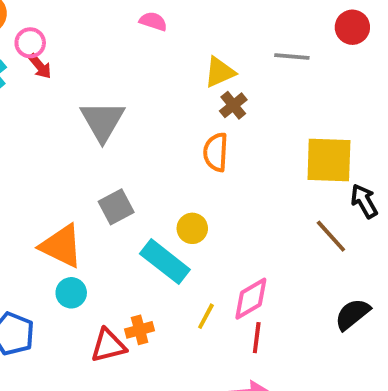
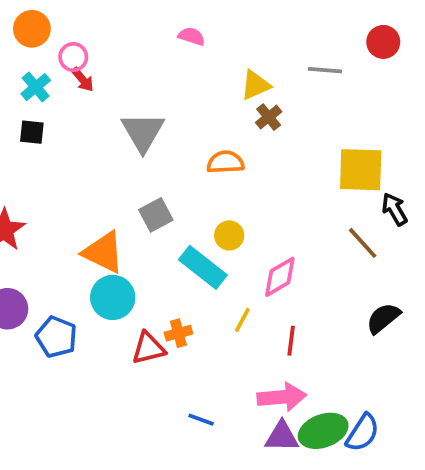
orange semicircle: (216, 152) -> (225, 162), moved, turned 84
cyan circle: (71, 293) -> (113, 297), size x1.5
pink diamond: (251, 299) -> (280, 277), moved

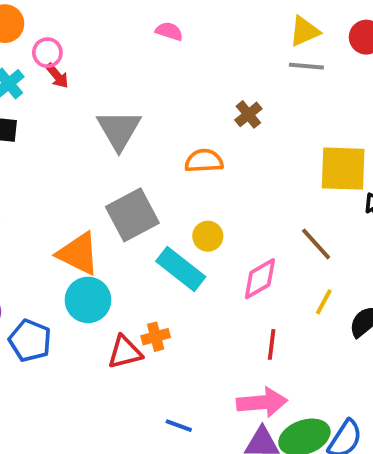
yellow triangle: (255, 85) -> (304, 31), moved
gray square: (156, 215) -> (132, 215), size x1.5
brown line: (363, 243) -> (316, 244), moved
yellow line: (242, 320) -> (324, 302), moved

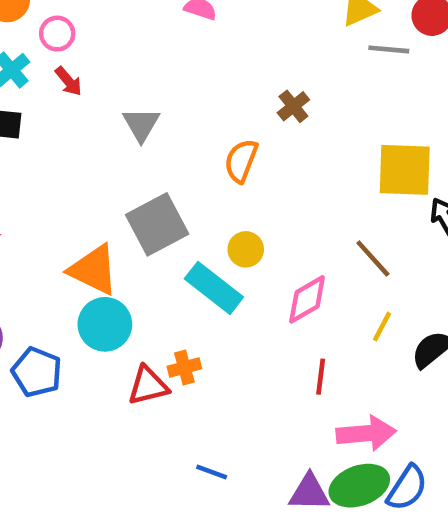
gray line: (306, 66) -> (389, 49), moved
red arrow: (57, 76) -> (69, 81), moved
gray triangle: (119, 130) -> (141, 124), size x0.7
orange semicircle: (204, 161) -> (241, 161), turned -66
pink arrow: (262, 402) -> (366, 433), moved

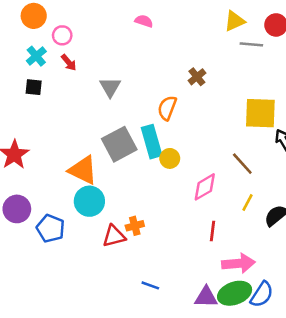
cyan rectangle: (214, 288) -> (152, 142), moved, turned 36

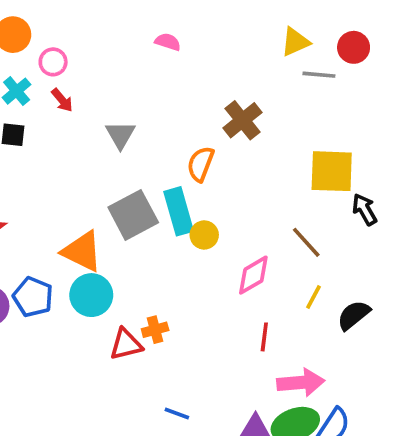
brown cross: (197, 77) -> (242, 120), size x1.5
blue pentagon: (51, 228) -> (33, 297), moved

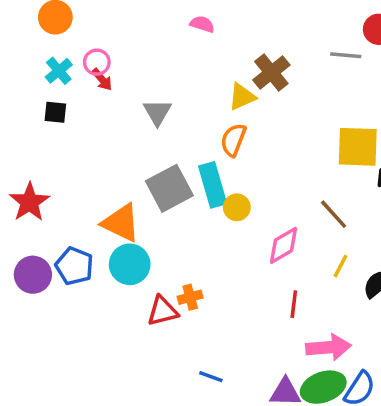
yellow triangle: (295, 42) -> (242, 97), moved
pink circle: (53, 62) -> (97, 62), moved
brown cross: (242, 120) -> (271, 73), moved

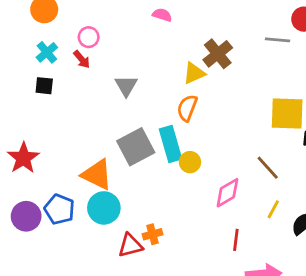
pink circle: (97, 62) -> (89, 37), moved

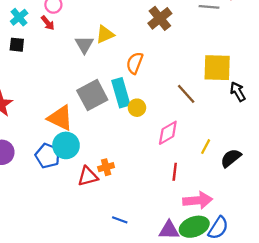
yellow triangle: (194, 73) -> (105, 34), moved
brown line: (268, 168) -> (186, 94), moved
blue pentagon: (59, 209) -> (48, 156), moved

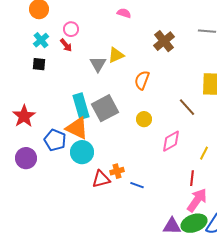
cyan rectangle: (121, 93) -> (81, 106), moved
blue pentagon: (48, 156) -> (55, 140), moved
red line: (175, 172) -> (192, 178), moved
pink arrow: (198, 200) -> (197, 200), turned -50
blue line: (120, 220) -> (137, 185), moved

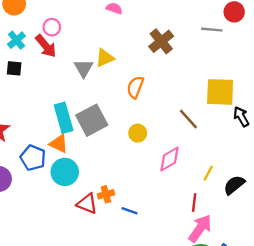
red arrow: (66, 45) -> (46, 46), size x1.5
orange triangle: (77, 128) -> (59, 144), size x0.7
red triangle: (101, 179) -> (87, 204), turned 36

